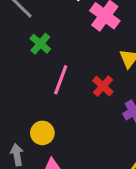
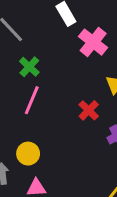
pink line: (61, 80) -> (32, 100), moved

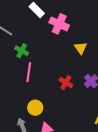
red cross: (89, 110) -> (66, 83), moved

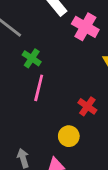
yellow circle: (35, 108) -> (69, 136), moved

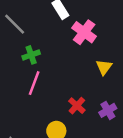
green cross: (32, 58) -> (31, 55), turned 30

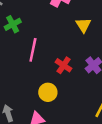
pink line: (34, 83) -> (33, 50), moved

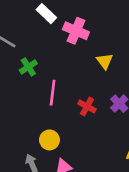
yellow circle: (48, 92) -> (49, 140), moved

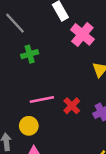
pink line: (53, 93) -> (42, 99), moved, turned 55

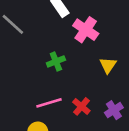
green cross: (30, 54) -> (56, 61), moved

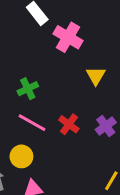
green cross: (56, 61) -> (28, 89), moved
pink line: (49, 103) -> (32, 123), turned 50

